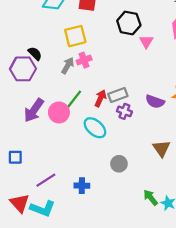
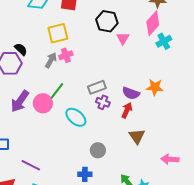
red arrow: (100, 98) -> (127, 110), moved
purple line: (46, 180) -> (31, 165), turned 60
blue cross: (82, 186) -> (85, 174), moved

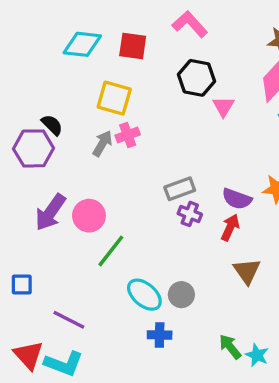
yellow square: (58, 33) -> (114, 98), turned 30
green line: (56, 92) -> (111, 251), moved
cyan ellipse: (76, 117) -> (144, 295), moved

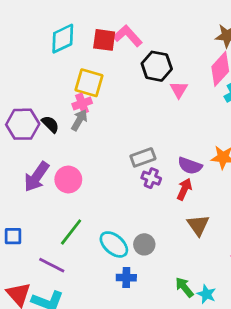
pink L-shape: (190, 24) -> (128, 36), moved
cyan diamond: (82, 44) -> (63, 39), turned -32
black semicircle: (52, 125) -> (50, 124), moved
pink cross: (128, 135) -> (82, 104), moved
green line: (111, 251) -> (71, 232), moved

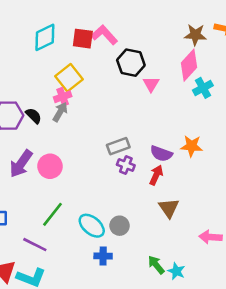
yellow square: (89, 83) -> (69, 78), turned 36

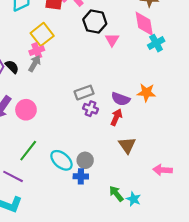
pink diamond: (189, 65) -> (144, 24), turned -52
blue cross: (103, 256) -> (81, 176), moved

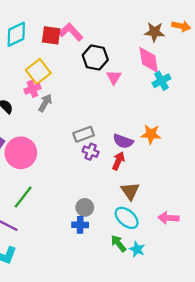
gray arrow: (35, 63) -> (45, 103), moved
pink circle: (26, 110) -> (21, 153), size x1.4
cyan ellipse: (61, 160) -> (127, 218), moved

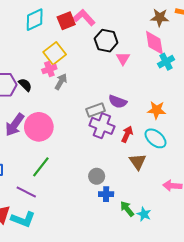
red square: (51, 35) -> (66, 21), turned -30
purple semicircle: (123, 141) -> (118, 102), moved
purple cross: (91, 152) -> (102, 126), size x1.6
cyan ellipse: (127, 218) -> (155, 138), moved
blue cross: (80, 225) -> (106, 194), moved

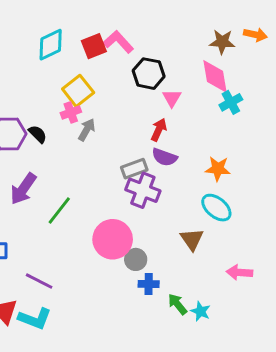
pink circle: (39, 127) -> (113, 239), moved
red arrow: (127, 134) -> (159, 130), moved
green line: (41, 167) -> (59, 210), moved

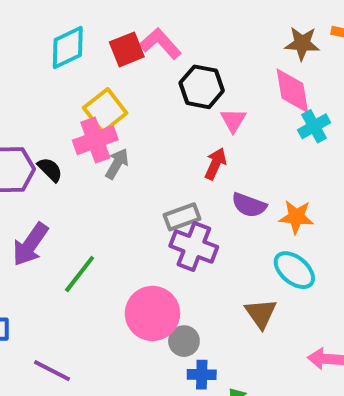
pink cross: (71, 112) -> (95, 140), size x1.5
purple semicircle: (165, 157) -> (249, 205), moved

